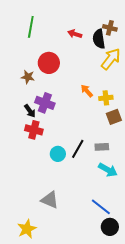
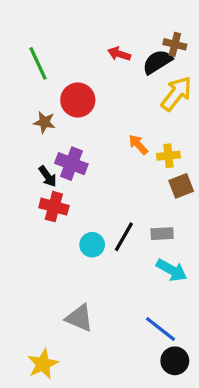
green line: (31, 27) -> (38, 63), moved, turned -35
black semicircle: (99, 39) -> (157, 62), turned 66

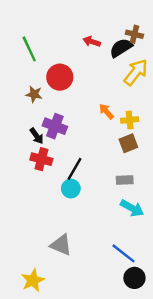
brown square: (181, 186) -> (128, 143), moved
black line: (124, 237) -> (74, 169), moved

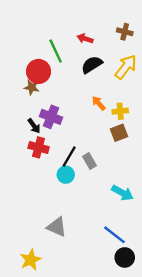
black semicircle: (121, 48) -> (92, 65), moved
green line: (29, 49) -> (56, 51), moved
red circle: (60, 77) -> (39, 71), moved
gray rectangle: (125, 180) -> (90, 161), moved, turned 63

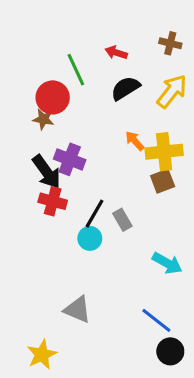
yellow cross: (120, 111) -> (164, 152), size x1.6
black arrow: (34, 126) -> (46, 172), size x1.6

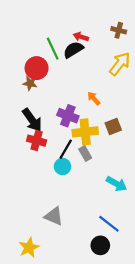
black semicircle: (125, 88) -> (73, 50), moved
yellow cross: (164, 152) -> (85, 132), moved
purple cross: (70, 159) -> (68, 116), moved
black circle: (170, 351) -> (100, 245), moved

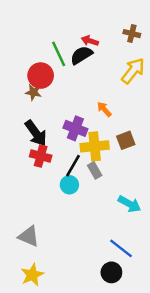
gray triangle: (54, 216) -> (29, 236), moved

